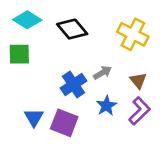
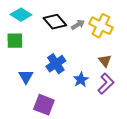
gray arrow: (102, 73) -> (78, 25), moved
blue triangle: (34, 118) -> (26, 77), moved
purple square: (64, 123) -> (44, 105), moved

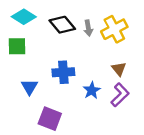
gray arrow: (78, 25) -> (88, 28), turned 112
yellow cross: (101, 26) -> (114, 29), turned 35
blue cross: (56, 64) -> (63, 72), turned 30

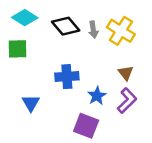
yellow cross: (114, 29) -> (121, 31), turned -30
blue triangle: (29, 87) -> (31, 103), moved
purple square: (50, 119) -> (86, 126), moved

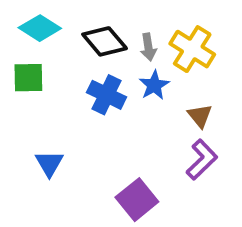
blue cross: (67, 77) -> (106, 95), moved, turned 30
blue star: (97, 96) -> (154, 85), moved
purple square: (86, 126) -> (137, 200), turned 30

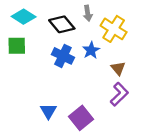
gray arrow: (148, 47) -> (88, 13), moved
blue triangle: (49, 163) -> (48, 111), moved

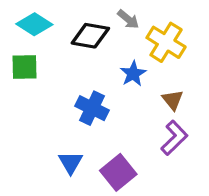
gray arrow: (88, 13) -> (128, 19), turned -42
black diamond: (62, 24) -> (90, 36), turned -40
blue cross: (63, 56) -> (92, 108), moved

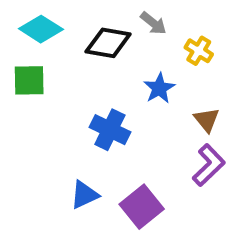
yellow cross: (166, 42) -> (199, 51), size x0.6
blue triangle: (71, 162) -> (84, 195), turned 35

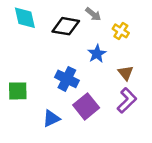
cyan diamond: (41, 29) -> (25, 18), turned 45
green square: (29, 80) -> (18, 91), moved
purple square: (142, 207) -> (86, 106), moved

